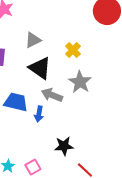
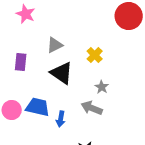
gray star: (80, 82) -> (102, 87), size x0.6
gray arrow: (52, 95) -> (92, 108), moved

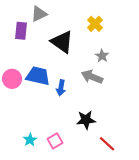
gray triangle: (55, 45) -> (39, 14), moved

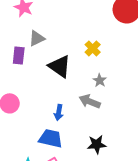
blue trapezoid: (38, 76) -> (51, 138), moved
black star: (86, 120) -> (97, 144), moved

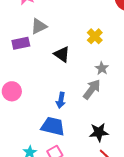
purple rectangle: (19, 55) -> (21, 43), turned 72
black triangle: (60, 66) -> (62, 54), size x0.7
gray arrow: (90, 101) -> (92, 89), turned 105

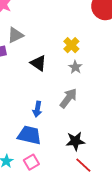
gray star: (102, 68) -> (75, 67), moved

